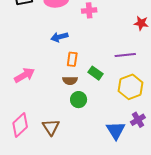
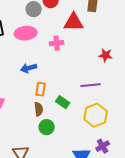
brown semicircle: (70, 80) -> (39, 109), turned -96

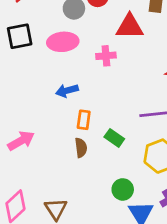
green circle: (47, 127) -> (123, 189), moved

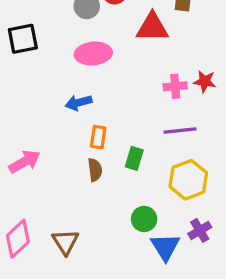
pink ellipse: (63, 42) -> (93, 54), moved
pink cross: (106, 56) -> (175, 86), moved
green rectangle: (114, 138) -> (134, 158), turned 72

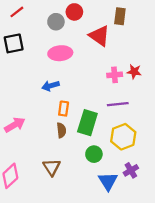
red triangle: (152, 27) -> (99, 36), turned 35
green rectangle: (134, 158) -> (87, 123), size x1.6
green circle: (144, 219) -> (94, 154), moved
brown triangle: (65, 242) -> (52, 167), moved

